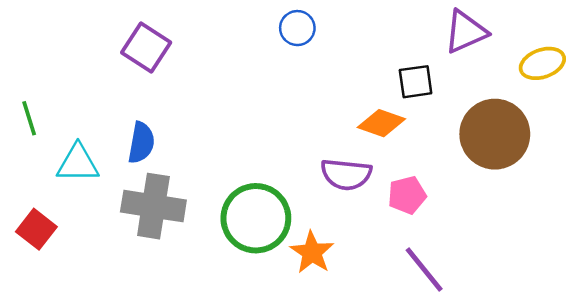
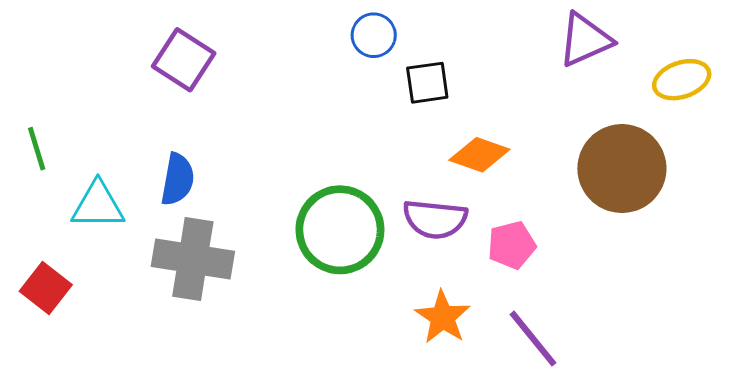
black square: (416, 82) -> (427, 83), moved
green circle: (256, 218) -> (340, 230), moved
orange star: (312, 252) -> (443, 317), moved

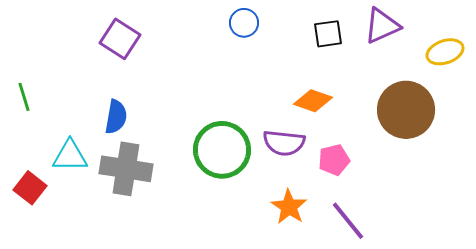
black square: (427, 83) -> (328, 34), moved
cyan triangle: (98, 205) -> (70, 156), moved

